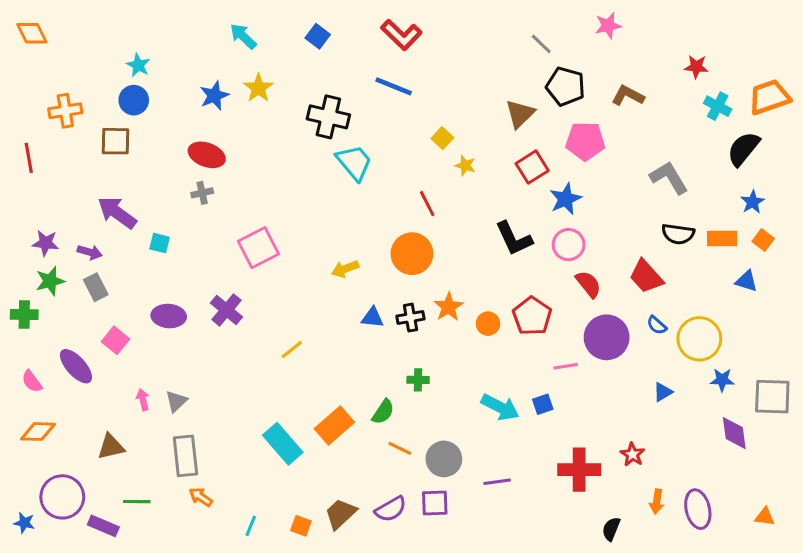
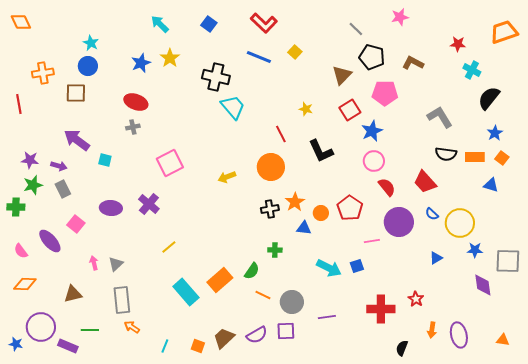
orange trapezoid: (769, 97) -> (504, 32), moved
yellow square: (442, 138) -> (295, 52), moved
black L-shape: (514, 238) -> (321, 151), moved
blue triangle: (372, 318) -> (304, 228), moved
yellow line: (292, 349) -> (169, 247), moved

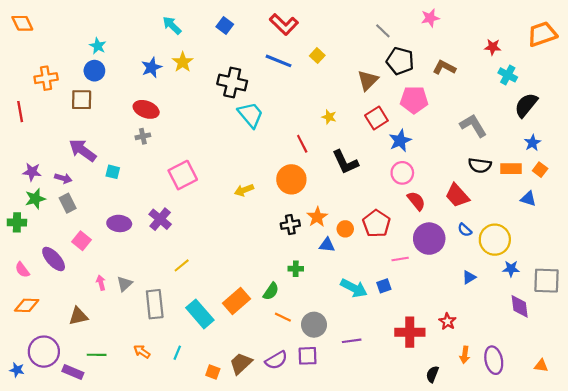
gray rectangle: (122, 300) -> (155, 304), moved
cyan line: (165, 346) -> (177, 353), moved

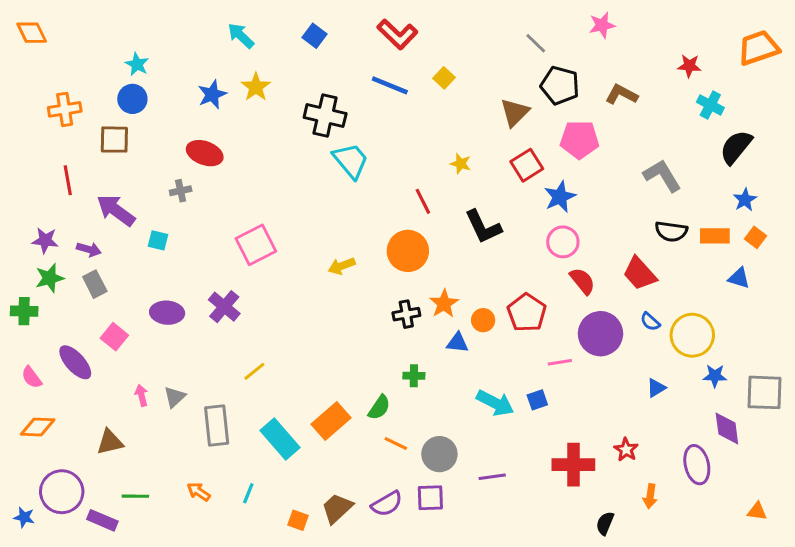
red line: (20, 112) -> (68, 180), moved
gray cross: (143, 136) -> (181, 191), moved
purple ellipse: (494, 360) -> (697, 465), moved

